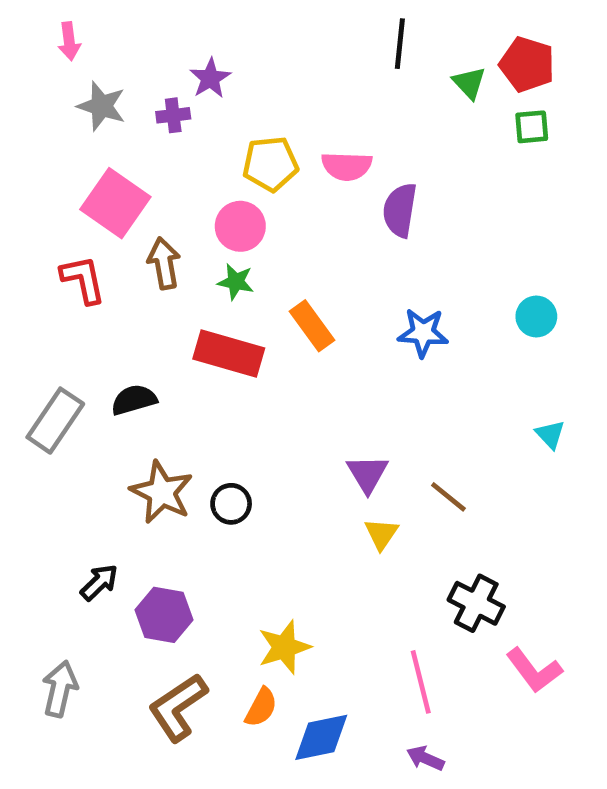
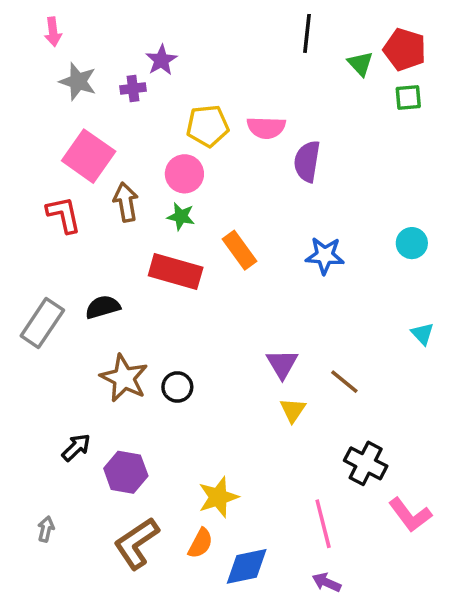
gray arrow: (60, 689) -> (46, 529), size x0.6

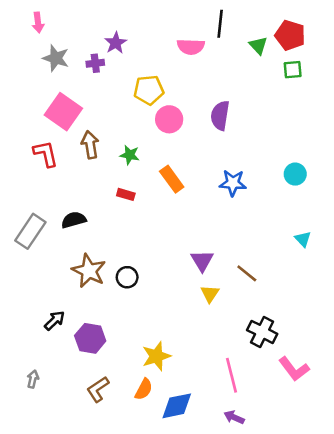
pink semicircle: (266, 128) -> (191, 47), moved
pink circle: (184, 174) -> (169, 119), moved
red rectangle: (176, 272) -> (126, 194), size x0.5
brown L-shape: (136, 543) -> (98, 389), size x0.7

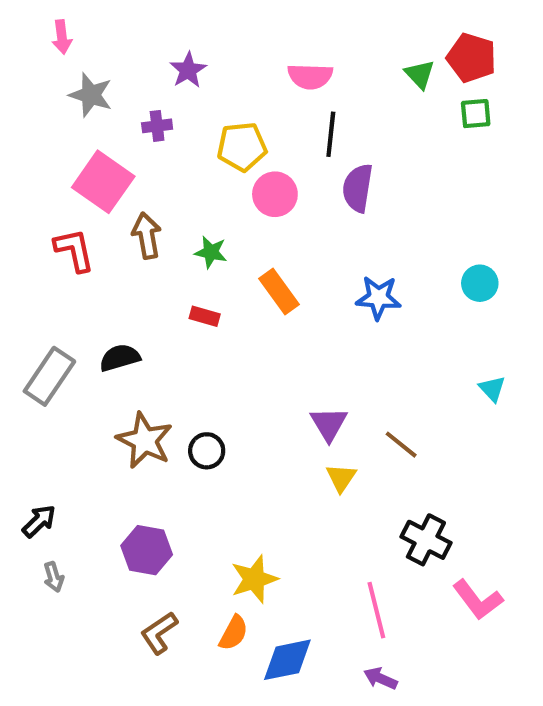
black line: (220, 24) -> (331, 134), moved
purple cross: (95, 63) -> (157, 126), moved
black arrow: (55, 320) -> (39, 521), moved
gray arrow: (33, 379) -> (54, 577), moved, turned 150

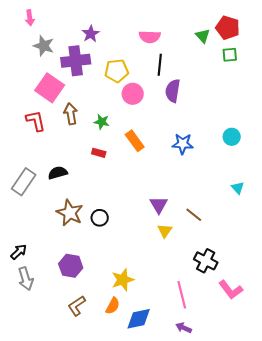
purple cross: (157, 126) -> (76, 61), size x2.0
gray arrow: (54, 577) -> (26, 279), size x1.6

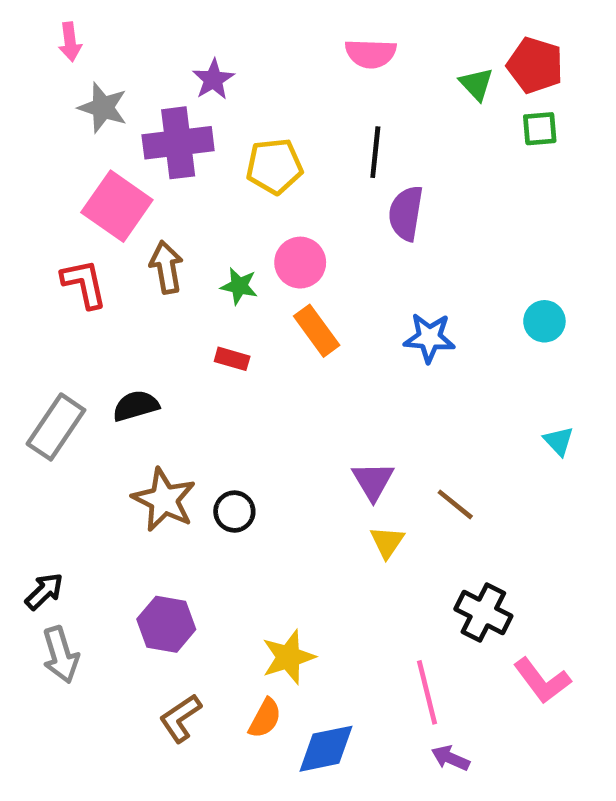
pink semicircle: (150, 37) -> (371, 54), moved
pink circle: (133, 94) -> (300, 263), moved
purple arrow: (184, 328) -> (450, 758), moved

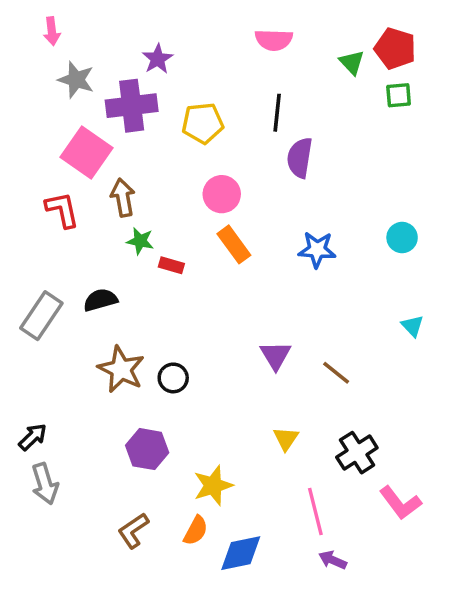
green star: (239, 286) -> (140, 241), moved
yellow triangle: (387, 542) -> (286, 439), moved
black cross: (483, 613) -> (357, 453), turned 30
purple hexagon: (166, 624) -> (147, 449), moved

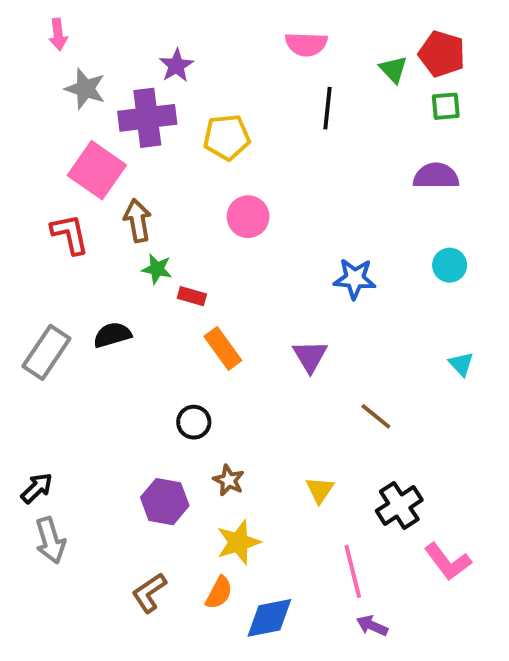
black line: (277, 113) -> (328, 108), moved
purple semicircle: (300, 158) -> (436, 176), moved, turned 81
orange rectangle: (234, 244) -> (223, 348), moved
purple triangle: (275, 355) -> (310, 356), moved
brown star: (121, 369) -> (229, 480), moved, size x0.6

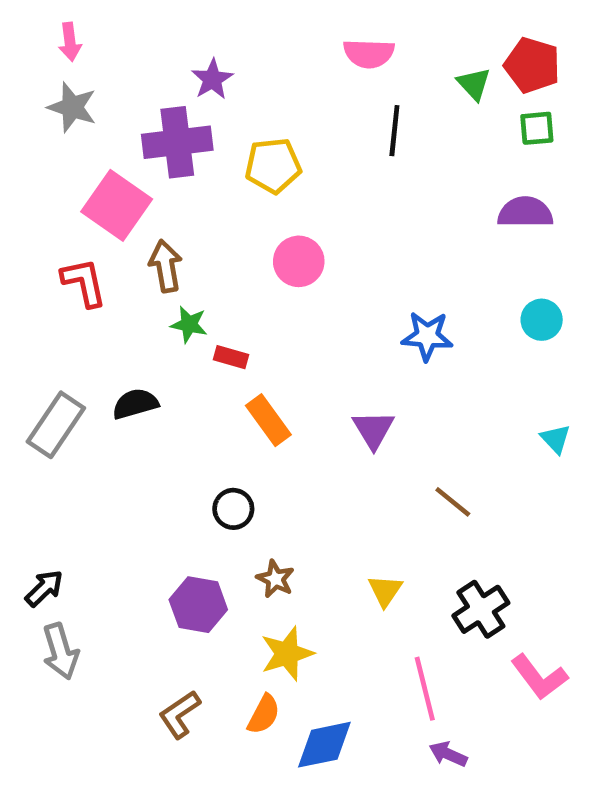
gray star: (85, 89) -> (72, 107), moved

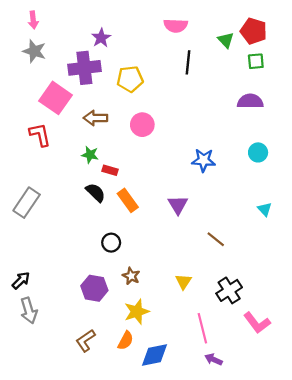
brown arrow: (166, 266) -> (96, 118), moved, turned -80
black semicircle: (135, 404) -> (96, 193), moved, turned 60

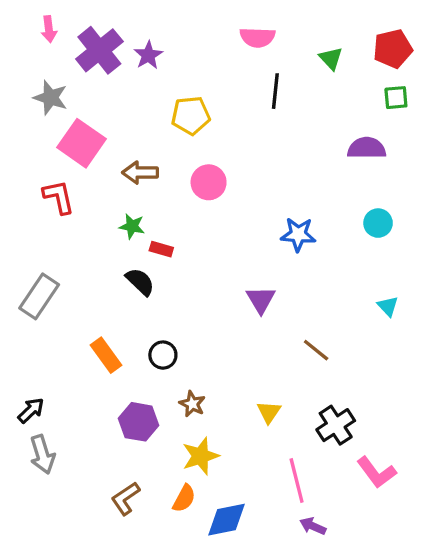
red pentagon: (254, 31) -> (393, 49), moved, turned -30
gray star: (34, 51) -> (51, 98), moved
green square: (256, 61) -> (396, 98), moved
purple cross: (84, 68) -> (99, 50), moved, turned -32
orange rectangle: (128, 200) -> (106, 355), moved

